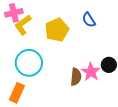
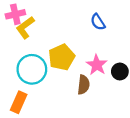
yellow pentagon: (57, 30) -> (62, 57), moved
pink star: (91, 72) -> (97, 65), moved

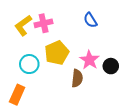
pink cross: (15, 14) -> (44, 23), moved
cyan circle: (32, 69) -> (29, 64), size x0.7

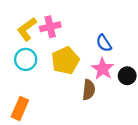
blue semicircle: (90, 20) -> (104, 43), moved
cyan circle: (29, 64) -> (26, 59), moved

